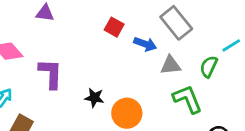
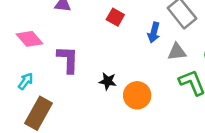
red square: (114, 27) -> (115, 17), moved
blue arrow: (145, 44) -> (154, 33), turned 84

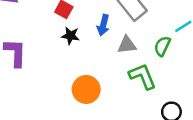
black star: (108, 81) -> (70, 36), moved

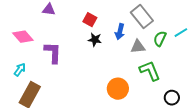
green semicircle: (162, 46) -> (160, 39), moved
orange circle: (86, 89) -> (118, 89), moved

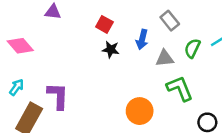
gray rectangle: (142, 17) -> (170, 21), size x0.7
purple L-shape: (53, 53) -> (58, 96), moved

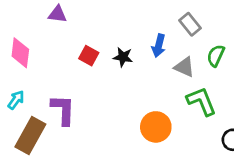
red square: (104, 24) -> (89, 56), moved
pink diamond: (20, 46) -> (20, 53), turned 48
gray triangle: (165, 58) -> (184, 67), turned 30

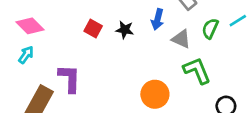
pink diamond: (20, 53) -> (30, 26), turned -52
cyan arrow: (16, 100) -> (26, 55), moved

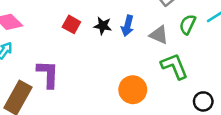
blue arrow: (158, 19) -> (128, 26), moved

